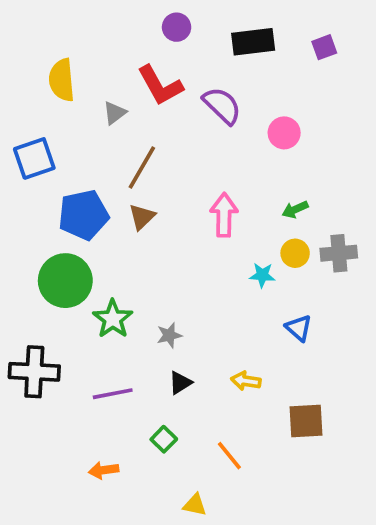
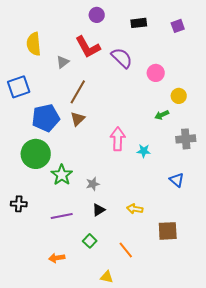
black rectangle: (253, 42) -> (139, 23), size x0.7
pink arrow: (224, 215) -> (118, 139), moved
yellow circle: (295, 253) -> (179, 96), moved
blue triangle: (299, 328) -> (177, 180), moved
black cross: (34, 372) -> (19, 204), size x0.6

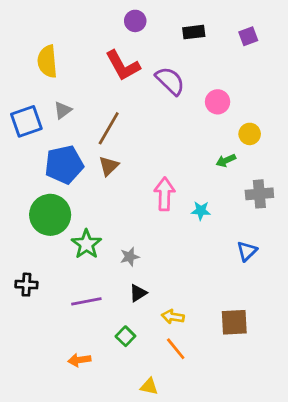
gray triangle: (63, 62) -> (63, 110), moved
blue triangle: (177, 180) -> (247, 251), turned 35
yellow arrow: (135, 209) -> (173, 317), moved

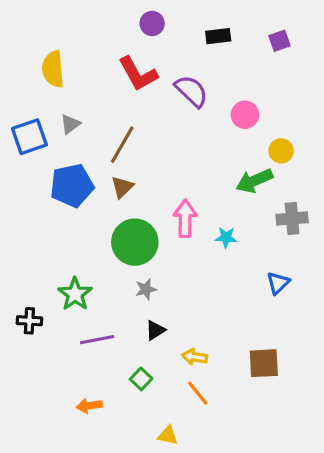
green arrow: (226, 160) -> (254, 181), size x1.6
green circle: (50, 215) -> (135, 242), moved
green star: (86, 244) -> (75, 294), moved

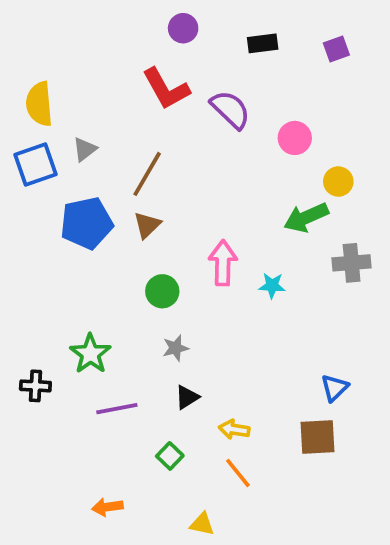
yellow semicircle: (53, 69) -> (39, 104), moved
green circle: (135, 242) -> (162, 291), size x0.6
blue triangle: (278, 283) -> (335, 388), moved
orange arrow: (89, 406) -> (107, 507), moved

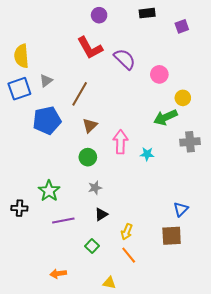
black rectangle: (263, 43) -> (147, 13), moved
brown triangle: (147, 225) -> (90, 125), moved
yellow arrow: (234, 429) -> (127, 232), turned -77

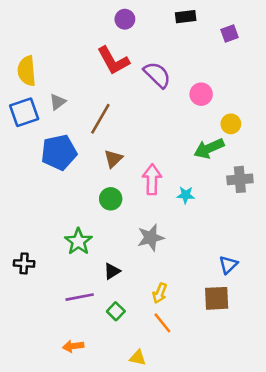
gray star: (95, 188) -> (151, 238), moved, size x1.5
green star: (49, 191) -> (78, 241), moved
black triangle: (101, 214) -> (112, 271), moved
purple line: (63, 220) -> (80, 297), moved

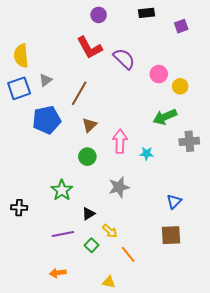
yellow circle: (231, 124) -> (180, 86), moved
blue triangle: (228, 265) -> (174, 201), moved
yellow arrow: (160, 293) -> (110, 231), moved, turned -70

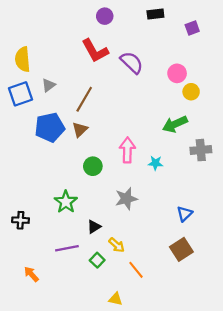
pink circle: (159, 74) -> (177, 73), moved
brown triangle: (89, 125) -> (80, 130), moved
brown square: (171, 235) -> (181, 249), turned -30
orange arrow: (58, 273) -> (31, 274), moved, turned 56

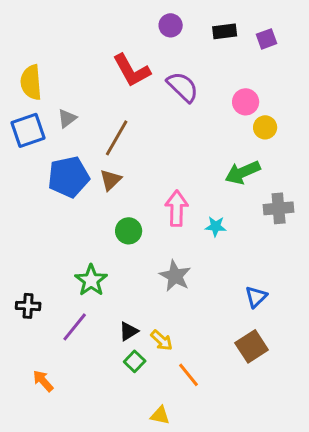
black rectangle: (155, 14) -> (225, 31), moved
purple circle: (105, 16) -> (171, 25), moved
gray star: (126, 199) -> (175, 276), turned -30
black triangle: (94, 227) -> (129, 331), moved
purple line: (67, 248) -> (75, 327), moved, turned -40

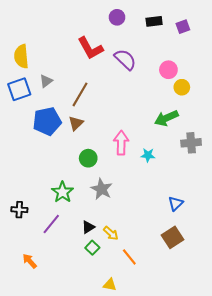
gray star: (175, 276) -> (102, 189), moved

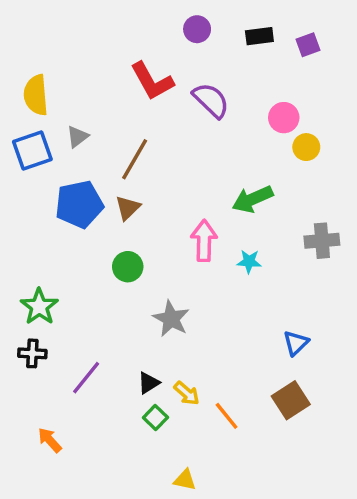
green arrow: (166, 118) -> (253, 199), moved
green circle: (88, 158) -> (128, 267), moved
green star: (63, 192) -> (39, 307), moved
orange line: (129, 257) -> (227, 416), moved

